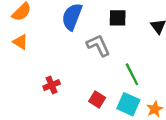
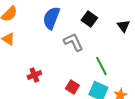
black square: (118, 18) -> (89, 19), turned 35

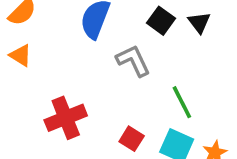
black triangle: (123, 26) -> (199, 22), moved
red cross: (34, 75) -> (66, 118), size x1.6

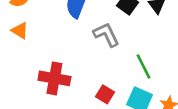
red cross: (66, 118) -> (54, 78), turned 32

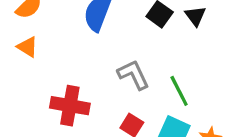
gray L-shape: (106, 35) -> (133, 75), moved

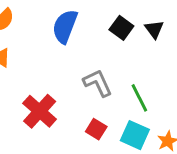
red cross: (70, 106) -> (40, 111), turned 32

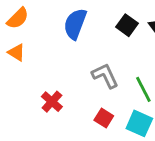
red cross: (40, 111) -> (52, 102), size x0.7

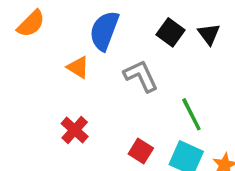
orange triangle: (16, 52) -> (78, 67), moved
gray L-shape: (105, 76) -> (141, 76), moved

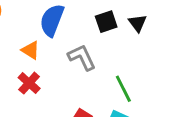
black square: (170, 32) -> (106, 22), turned 35
red cross: (75, 130) -> (29, 83), moved

